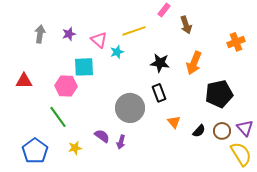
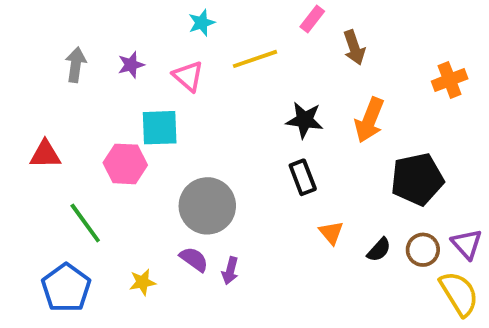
cyan star: (117, 52) -> (202, 23), moved
gray circle: (130, 108) -> (207, 206), moved
green line: (58, 117) -> (85, 223), moved

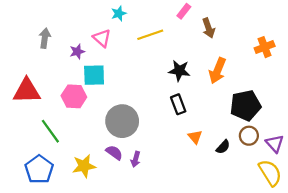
purple star: (131, 65) -> (77, 52), moved
pink triangle: (188, 76) -> (102, 38), moved
red triangle: (45, 154) -> (27, 91), size x1.5
brown circle: (423, 250) -> (249, 136), moved
yellow star: (142, 282) -> (84, 166), size x1.5

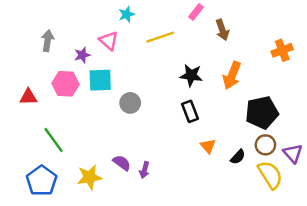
red triangle: (27, 91) -> (28, 97), size x0.6
pink hexagon: (74, 96) -> (66, 84), moved
gray circle: (122, 121) -> (130, 103), moved, size x0.6
yellow semicircle: (270, 173) -> (270, 175), moved

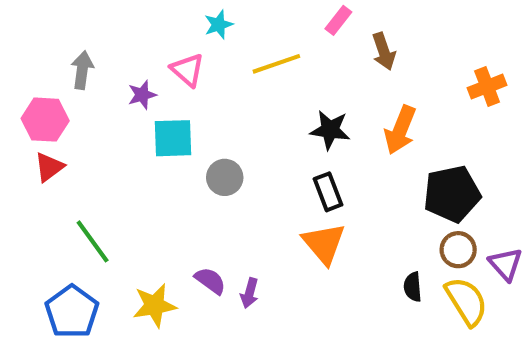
pink hexagon: (66, 84) -> (45, 120), moved
red triangle: (28, 97) -> (49, 167), turned -36
orange triangle: (208, 146) -> (324, 243), moved, size x1.6
black semicircle: (238, 157) -> (413, 287), moved, turned 133

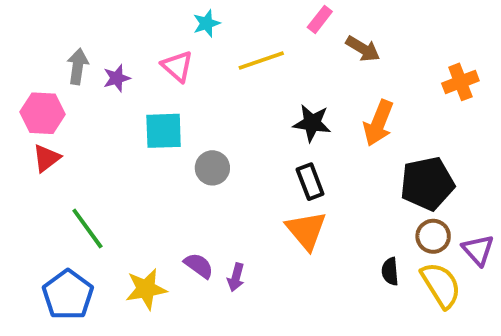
brown arrow: (384, 51) -> (363, 49), turned -40
purple star: (142, 95) -> (117, 78), moved

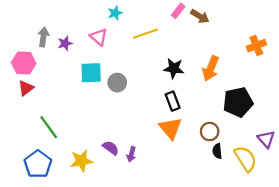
brown arrow: (363, 49) -> (200, 16), moved
gray circle: (212, 168) -> (117, 83), moved
brown circle: (433, 236) -> (210, 132), moved

